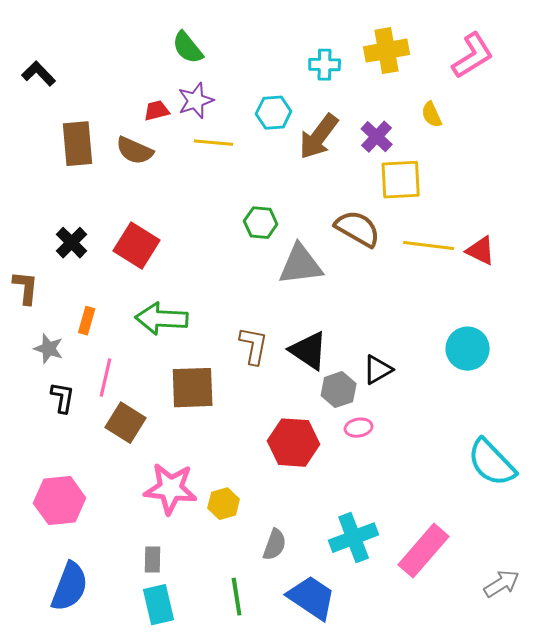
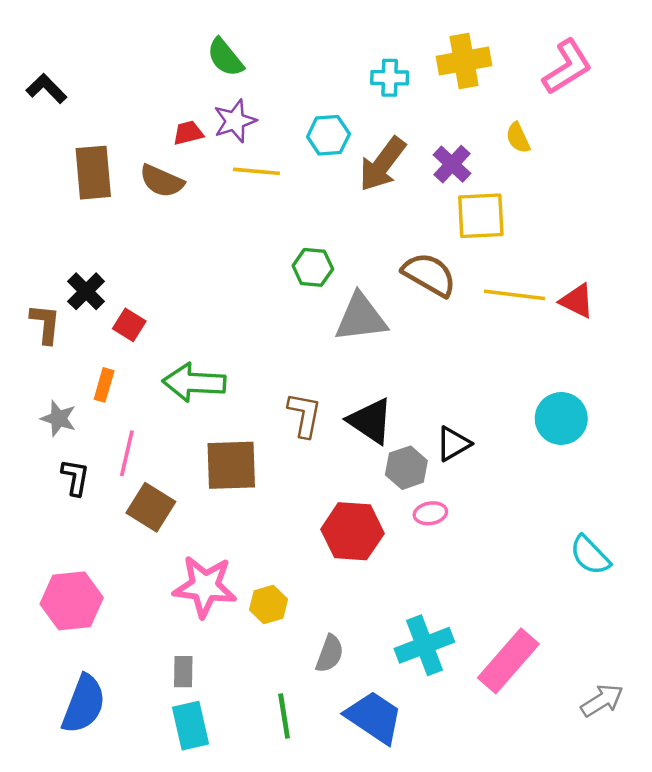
red square: (137, 246) -> (129, 325), moved, size x0.6
brown L-shape: (26, 288) -> (45, 324), moved
cyan semicircle: (492, 463) -> (590, 555), size x0.7

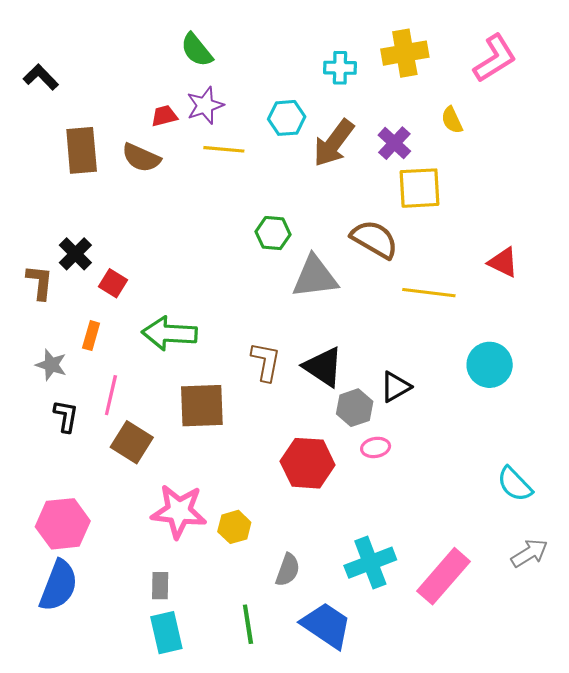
yellow line: (514, 295) -> (429, 293), moved
gray arrow: (602, 700) -> (529, 553), moved
blue semicircle: (84, 704) -> (59, 586), moved

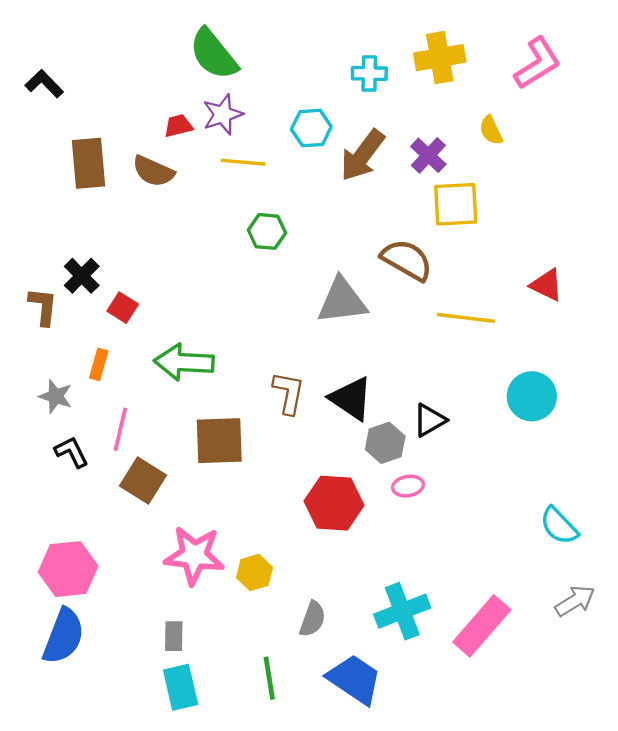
green semicircle: (197, 50) -> (214, 54), size x1.4
green hexagon: (273, 233) -> (267, 231), moved
black L-shape: (66, 416) -> (71, 452), turned -36

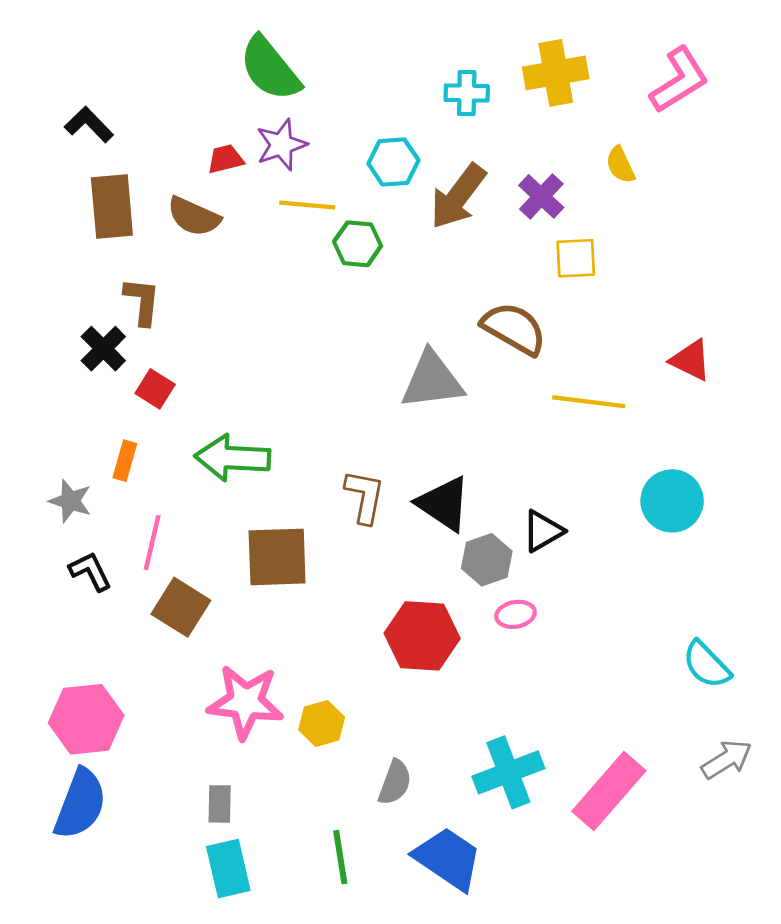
black L-shape: (44, 84) -> (89, 125), moved
yellow square: (456, 204) -> (576, 258), size x0.7
green hexagon: (267, 231) -> (358, 244), moved
brown L-shape: (43, 306) -> (142, 301), moved

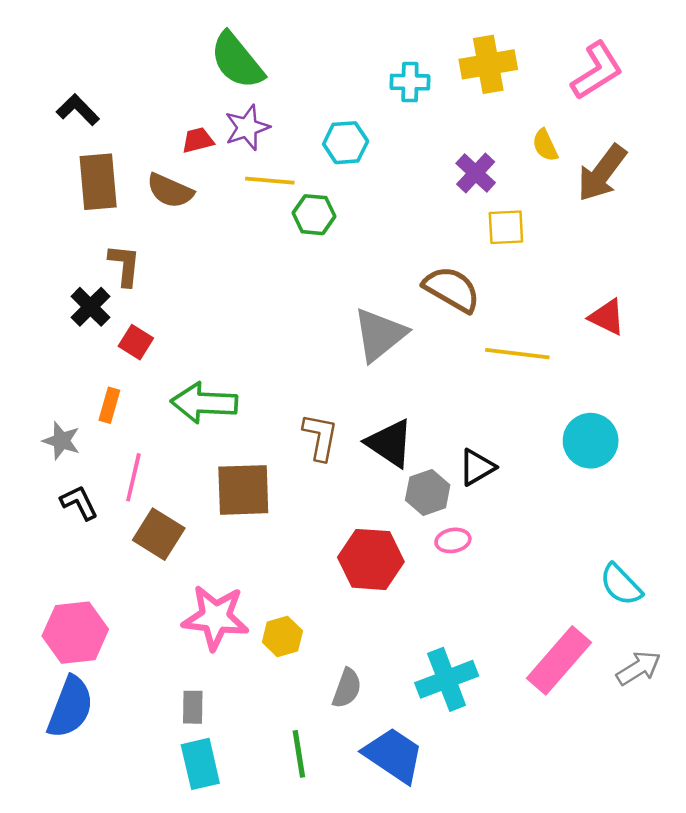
brown arrow: (458, 196) -> (602, 173), moved
gray triangle: (432, 380) -> (380, 335), turned -32
pink rectangle: (609, 791) -> (559, 660), moved

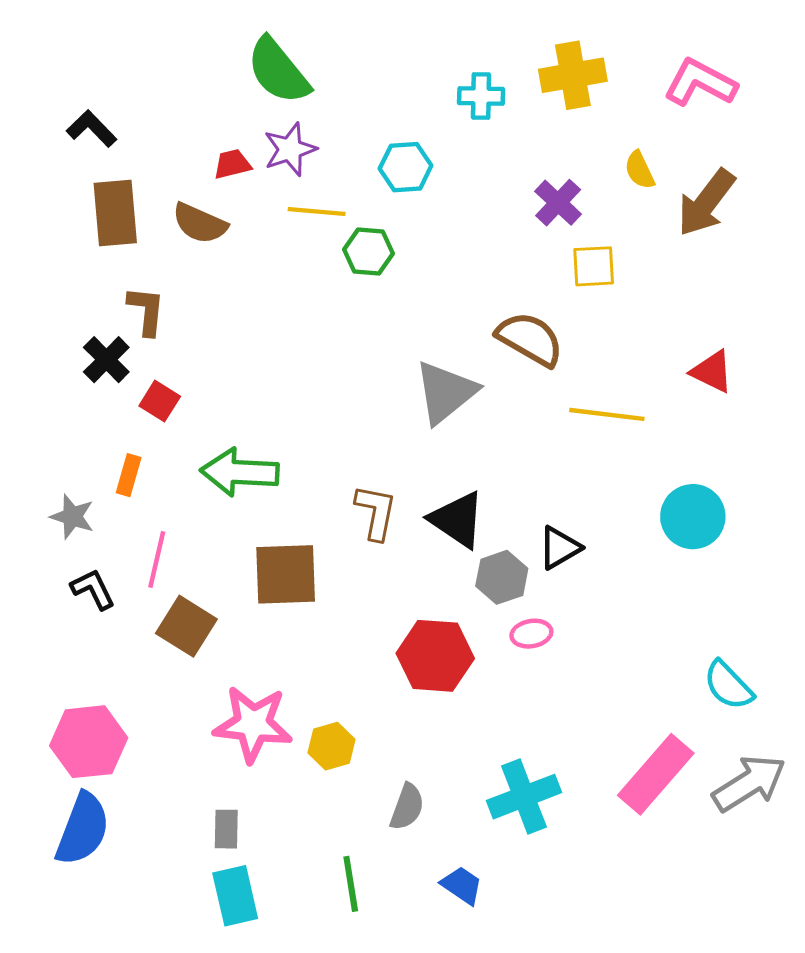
pink L-shape: (597, 71) -> (700, 83), turned -120
gray arrow: (639, 668) -> (749, 783), size x1.4
blue trapezoid: (394, 755) -> (462, 885), size x0.6

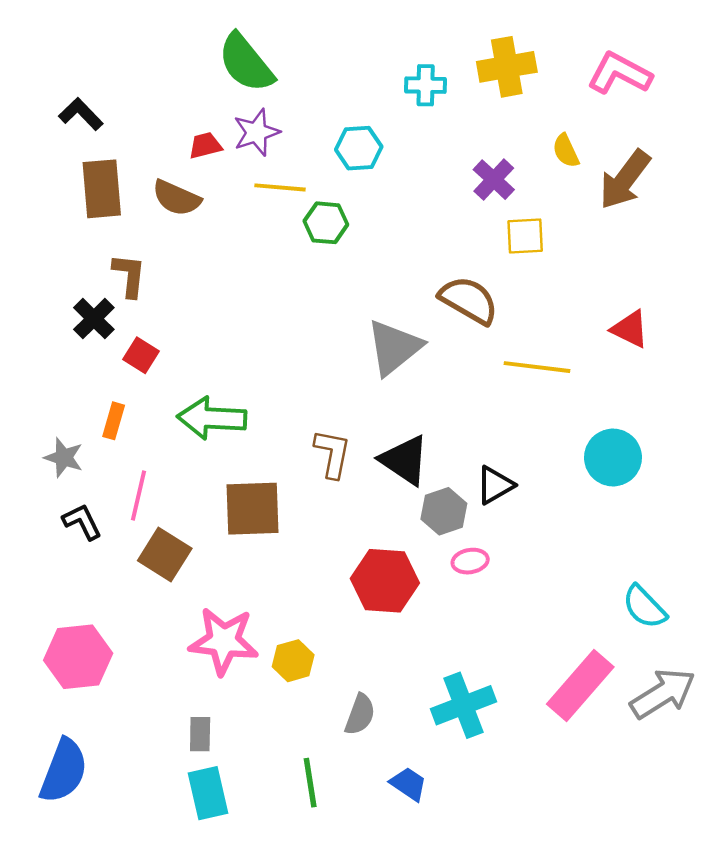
blue semicircle: (83, 829) -> (64, 771), moved

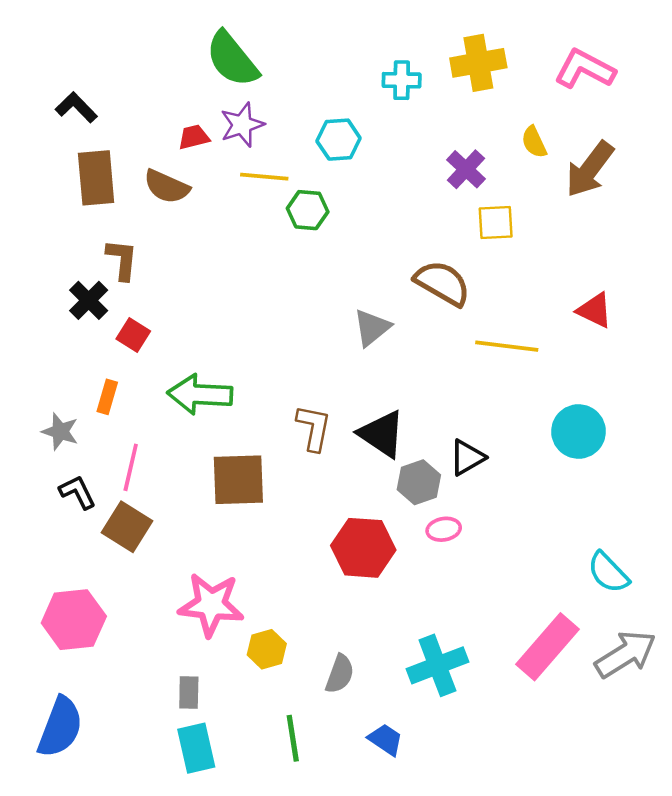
gray triangle: (394, 347) -> (372, 328), size x0.7
brown square: (165, 555) -> (127, 527), moved
yellow hexagon: (293, 661) -> (267, 649), moved

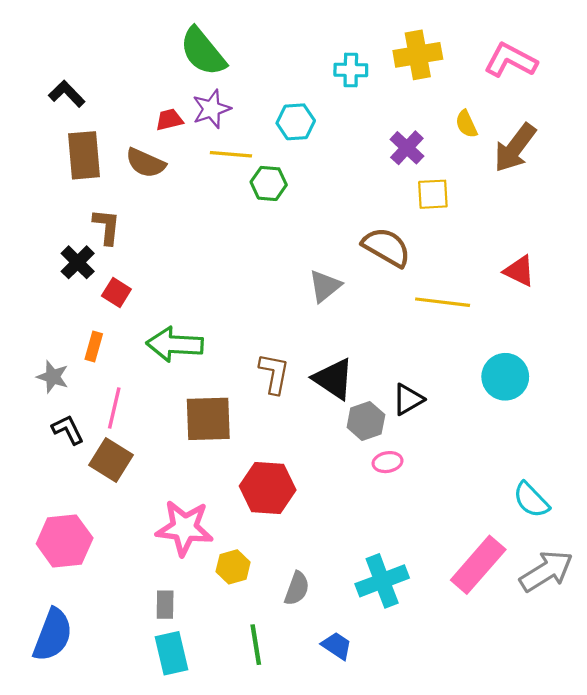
red hexagon: (363, 548) -> (268, 488), moved

